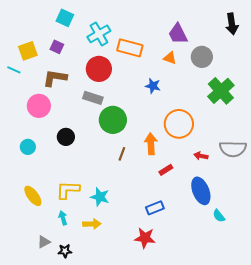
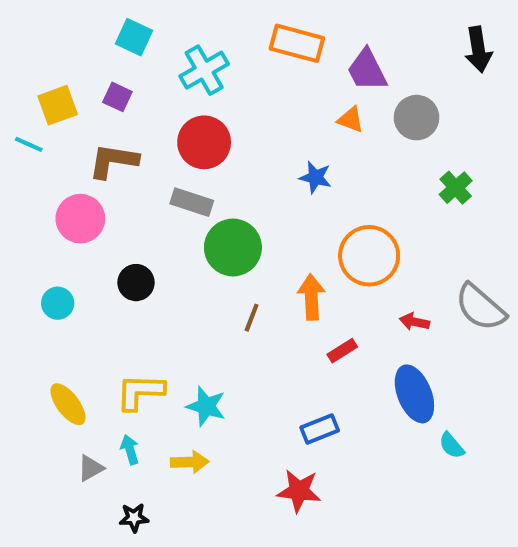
orange rectangle: (130, 48) -> (297, 43), moved
green cross: (221, 91) -> (456, 188), size x0.6
gray semicircle: (233, 149) -> (480, 307), turned 40
gray triangle: (44, 242) -> (91, 468), moved

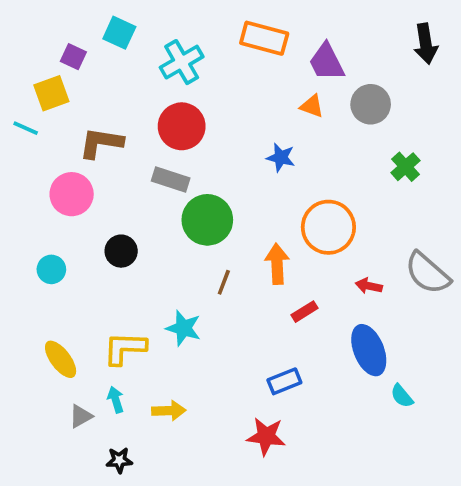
purple square: (117, 97) -> (73, 57), moved
cyan star: (206, 406) -> (183, 328), moved

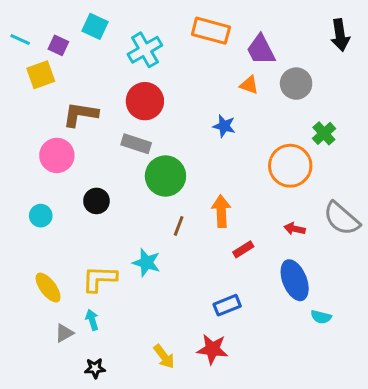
cyan line: (26, 128) -> (20, 40), moved
orange circle: (328, 227) -> (290, 166), moved
cyan semicircle: (402, 396) -> (321, 317), turned -36
yellow arrow: (169, 411) -> (164, 357), moved, turned 55

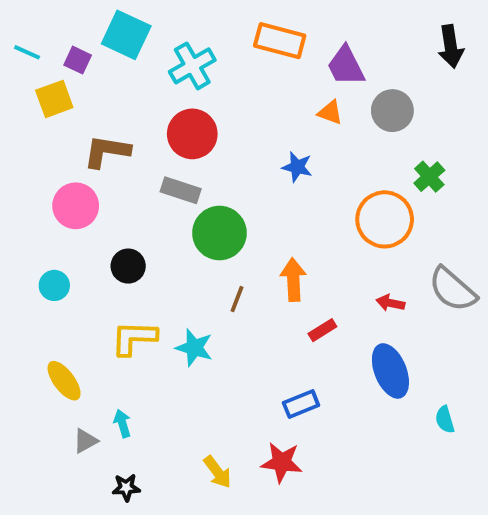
cyan square: (95, 26) -> (126, 35), size x1.4
yellow L-shape: (99, 279) -> (134, 338), moved
cyan semicircle: (321, 317) -> (445, 420), moved, turned 60

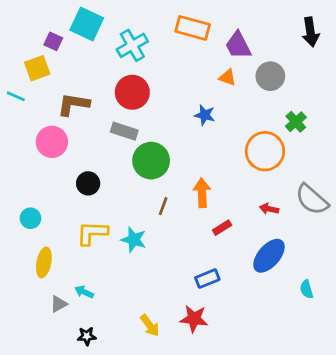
cyan line: (27, 52) -> (16, 96), moved
cyan circle: (54, 285) -> (30, 218), moved
blue ellipse: (390, 371) -> (269, 256), turned 63
yellow ellipse: (64, 381) -> (44, 262), turned 48
cyan arrow: (122, 423) -> (84, 292), turned -48

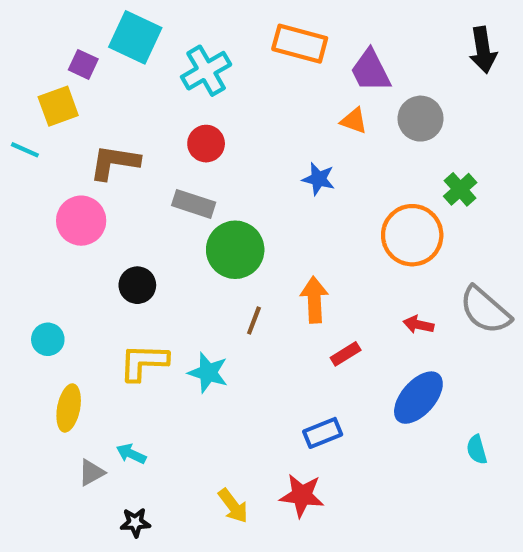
red circle: (132, 92) -> (206, 144), size x0.7

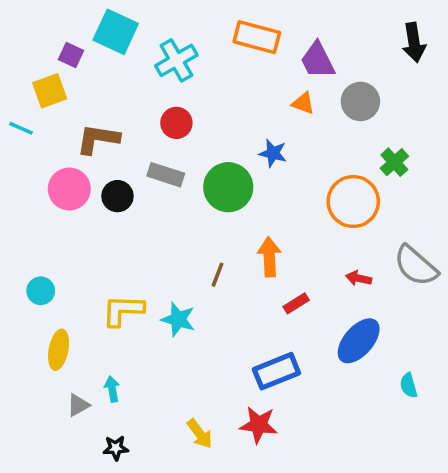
green circle: (235, 250) -> (228, 187), moved
black circle: (137, 285) -> (117, 196), moved
blue rectangle: (323, 433) -> (276, 371), size x1.4
cyan arrow: (131, 454) -> (112, 389), turned 55

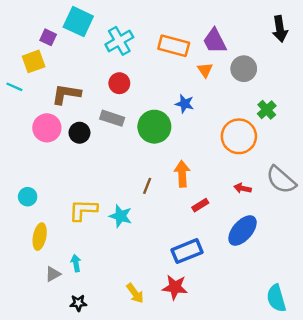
orange rectangle: (257, 37) -> (174, 46), moved
orange triangle: (303, 103) -> (205, 70), turned 35
cyan semicircle: (409, 385) -> (276, 298), moved, size x1.6

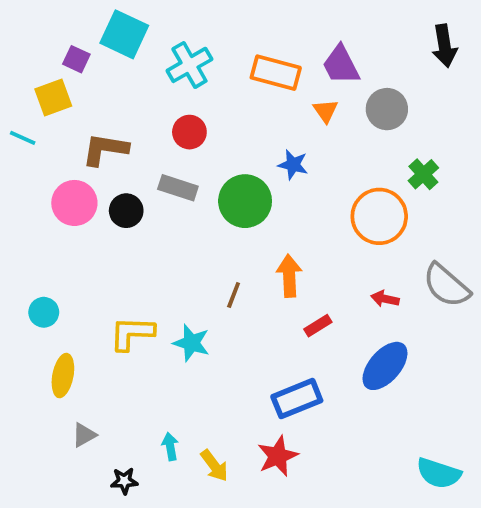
cyan arrow: (76, 263) -> (170, 446), moved
red star: (175, 287) -> (278, 456), turned -30
cyan semicircle: (276, 298) -> (439, 473), turned -56

